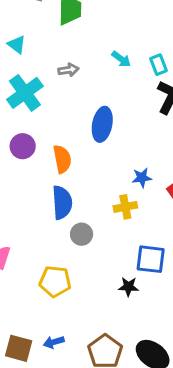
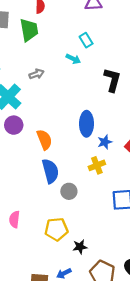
cyan rectangle: (158, 65) -> (86, 40), moved
blue ellipse: (102, 124) -> (86, 124), moved
purple circle: (23, 146) -> (14, 125), moved
black star: (128, 287) -> (80, 247), moved

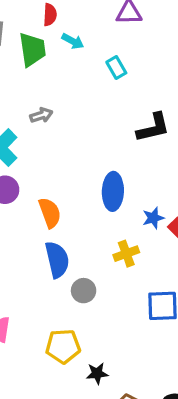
cyan arrow: (73, 59) -> (73, 41), moved
black L-shape: (112, 80) -> (153, 128), turned 60
blue star: (105, 142) -> (153, 218), moved

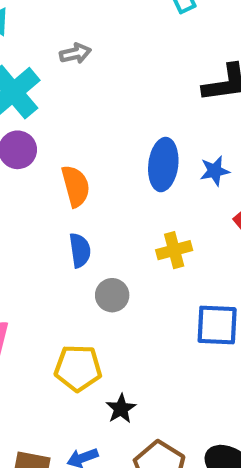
blue star: (153, 218) -> (215, 171), moved
blue semicircle: (57, 260) -> (80, 250), size x0.7
black star: (97, 373) -> (121, 409), turned -30

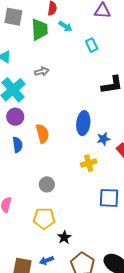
blue star: (215, 171) -> (103, 139), moved
blue semicircle: (80, 250) -> (17, 145), moved
gray circle: (112, 295) -> (47, 184), moved

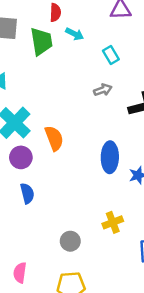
gray arrow: (42, 71) -> (103, 90), moved
orange semicircle: (42, 133) -> (54, 138), moved
yellow cross: (89, 163) -> (113, 222), moved

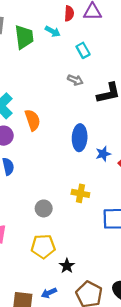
red semicircle: (55, 12) -> (69, 13), moved
gray arrow: (103, 90) -> (75, 80), turned 40
yellow cross: (113, 222) -> (80, 193), turned 30

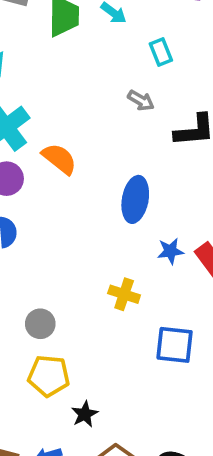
orange semicircle: (33, 120) -> (59, 159), turned -40
blue star: (103, 154) -> (170, 251), moved
gray circle: (44, 208) -> (40, 324), moved

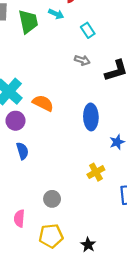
yellow cross: (124, 294) -> (96, 172), turned -35
yellow pentagon: (49, 376) -> (51, 236), moved

